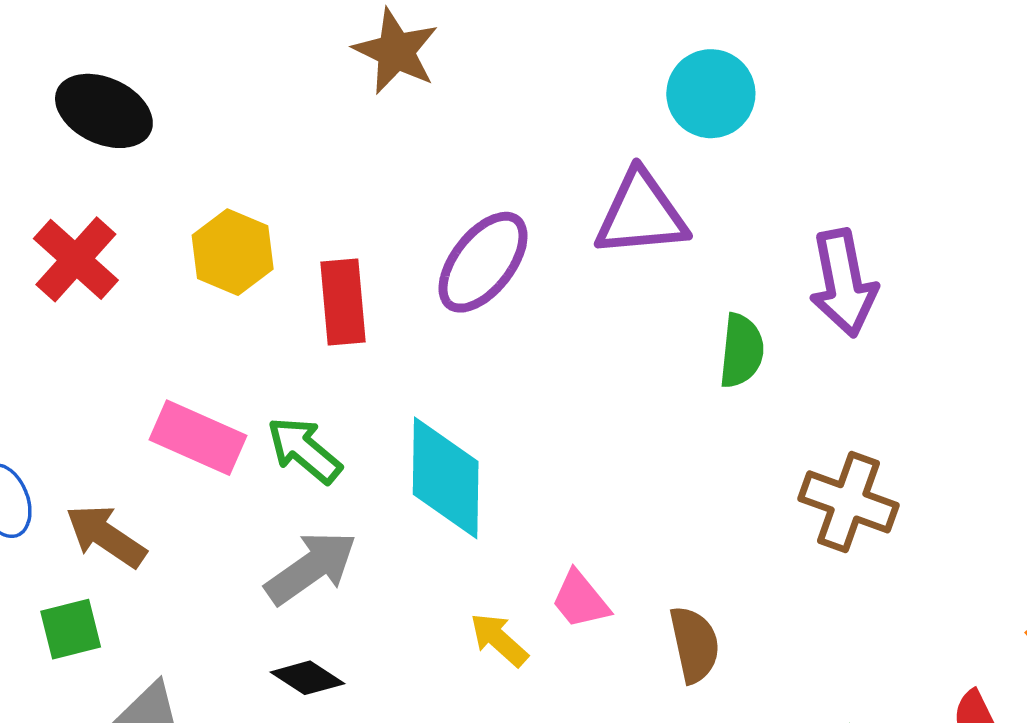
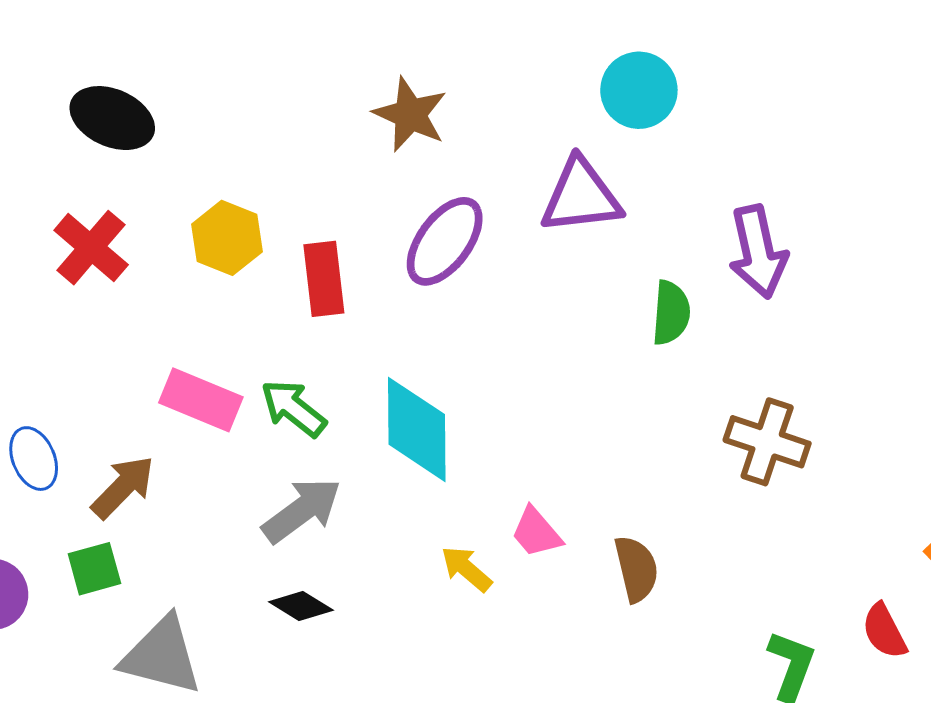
brown star: (396, 51) -> (410, 114), moved
brown arrow: (106, 536) -> (123, 487), turned 102

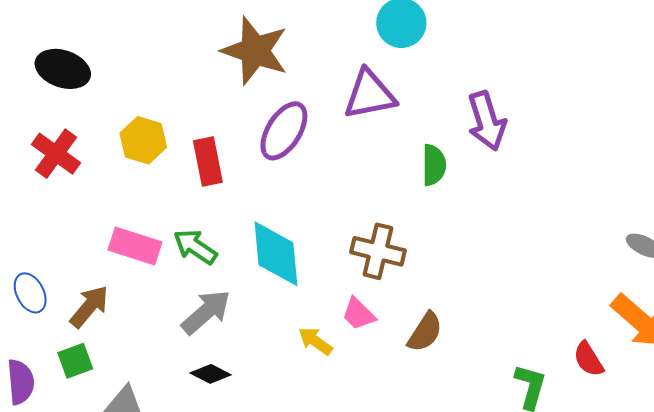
brown star: (410, 114) -> (255, 51), size x1.4
brown cross: (767, 442) -> (378, 251), moved
brown semicircle: (636, 569) -> (425, 332), turned 51

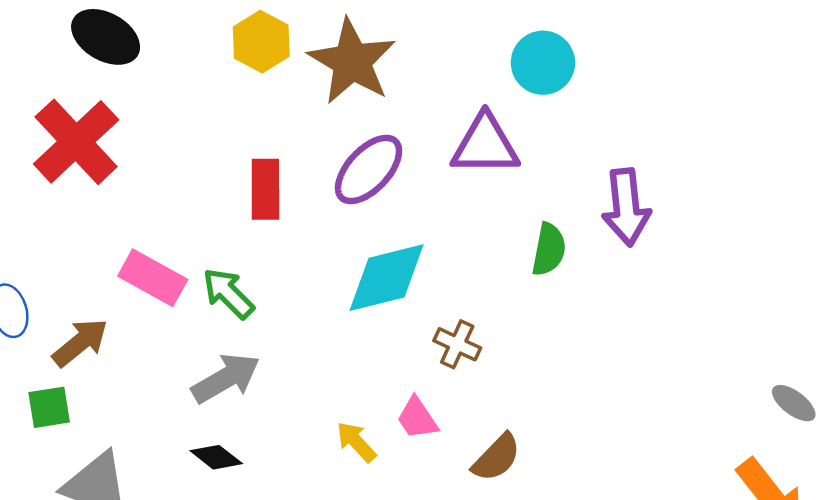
yellow hexagon: (143, 140) -> (261, 42), moved
red cross: (56, 154) -> (76, 142), size x1.4
brown cross: (378, 251) -> (457, 344), size x0.7
cyan diamond: (276, 254) -> (386, 278), moved, turned 70

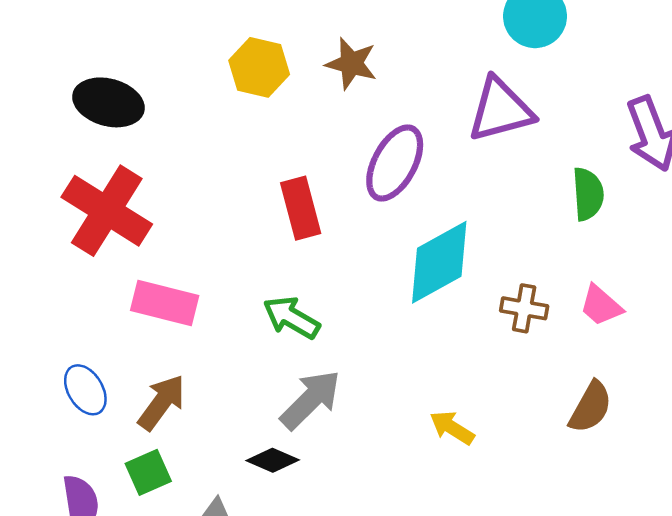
brown star: (352, 62) -> (351, 64), size x0.6
pink rectangle: (153, 278) -> (165, 303), moved
pink trapezoid: (417, 418) -> (601, 305), moved
black diamond: (216, 457) -> (273, 460), moved

